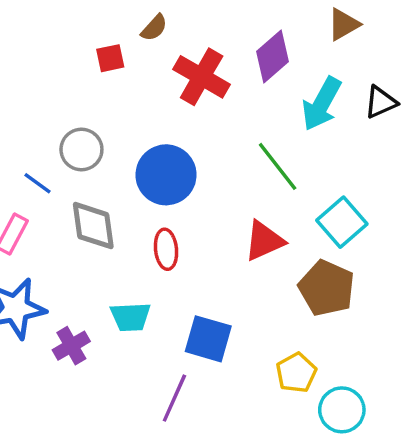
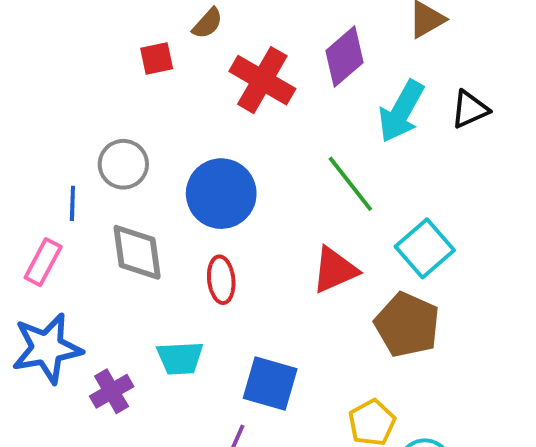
blue line: (38, 183) -> (72, 203), turned 56

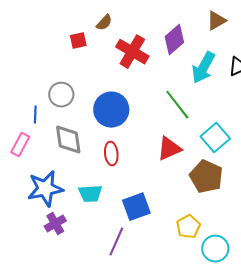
blue star: (47, 348) -> (45, 189), moved
blue square: (270, 383) -> (136, 207), turned -36
purple cross: (112, 391) -> (55, 224), moved

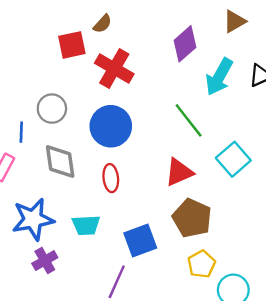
red square: (78, 41) -> (72, 45), size x1.4
red cross: (132, 52) -> (114, 69), moved
brown pentagon: (206, 177) -> (192, 218), moved

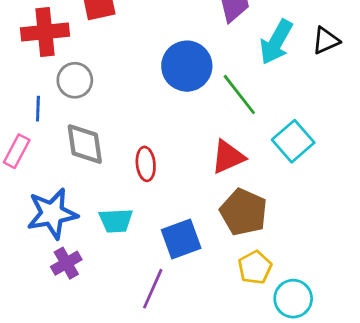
red cross: (114, 69) -> (45, 32), moved, turned -36
blue circle: (111, 126) -> (187, 66), moved

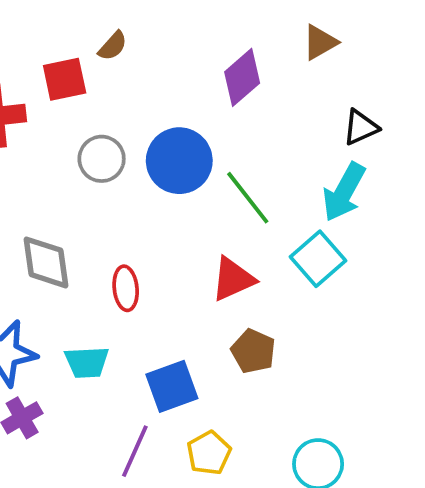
cyan arrow: (276, 42) -> (344, 192), moved
gray circle: (75, 80) -> (102, 159), moved
brown pentagon: (244, 212) -> (253, 351), size x0.7
yellow pentagon: (255, 267) -> (209, 453), moved

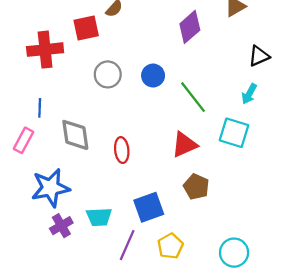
blue circle: (179, 161) -> (153, 76), size x0.6
cyan arrow: (344, 192) -> (249, 94), size x0.6
cyan square: (318, 259) -> (234, 133), turned -32
cyan trapezoid: (87, 362) -> (99, 217), moved

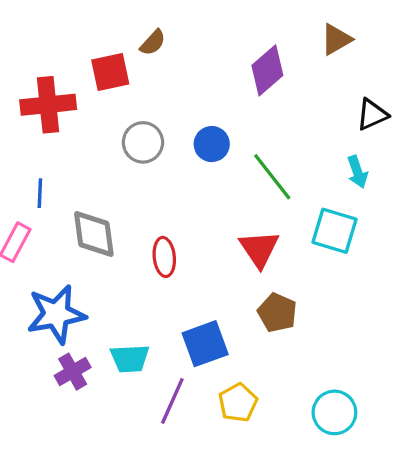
cyan arrow: (249, 94) -> (357, 172), turned -48
red triangle: (184, 145) -> (259, 249), turned -40

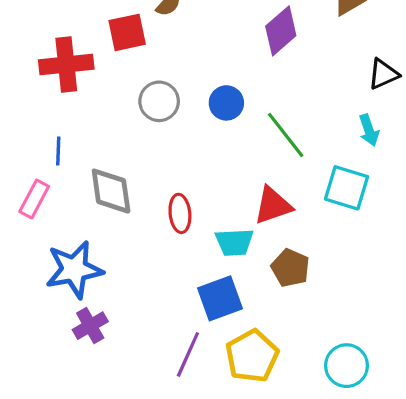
red triangle: (259, 249) -> (273, 205), turned 45
cyan trapezoid: (130, 358) -> (234, 242), moved
yellow pentagon: (238, 403) -> (252, 356), size x1.4

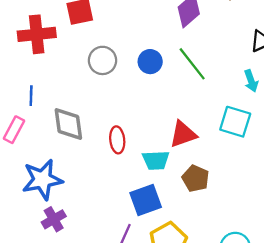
green line: (286, 135) -> (192, 64), moved

